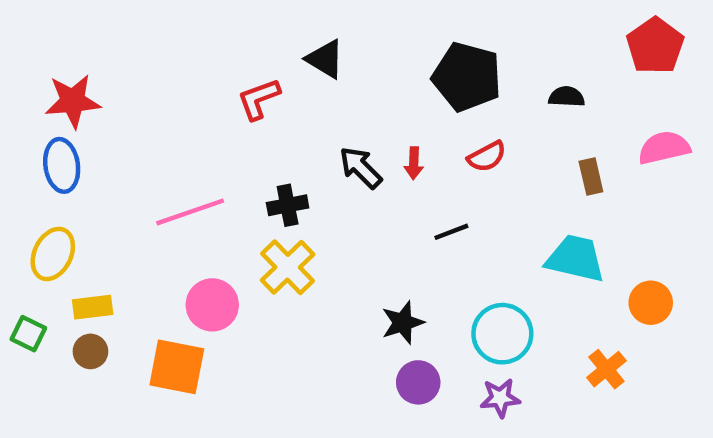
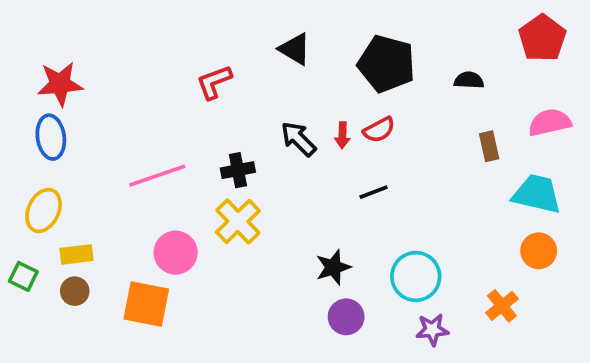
black triangle: (325, 59) -> (295, 49), moved
red semicircle: (487, 157) -> (379, 130), moved
cyan trapezoid: (575, 258) -> (537, 194), moved
purple star: (500, 398) -> (432, 330), moved

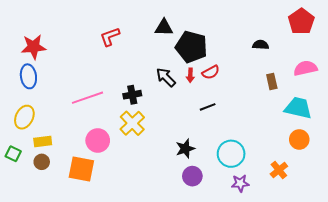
black triangle: (295, 49) -> (164, 27), turned -30
black pentagon: (386, 64) -> (191, 47), moved
red L-shape: (214, 82) -> (110, 37), moved

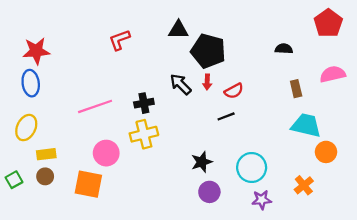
red semicircle: (211, 72) -> (234, 91), moved
cyan trapezoid: (298, 108) -> (306, 125), moved
yellow cross: (132, 123) -> (144, 134), turned 30
green square: (13, 154) -> (14, 180), moved, turned 35

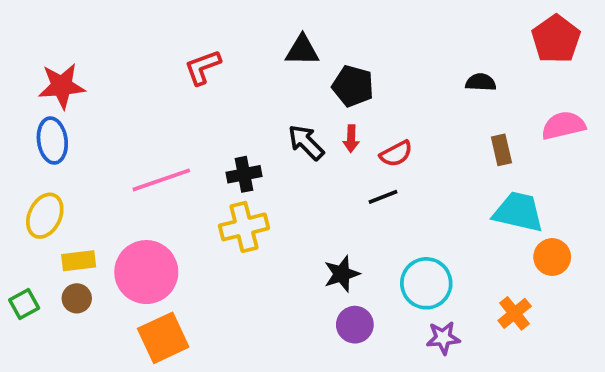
black pentagon: (208, 51) -> (353, 86), size x0.7
pink circle: (106, 153) -> (146, 272), moved, size x1.4
orange square: (88, 184) -> (163, 338), moved, turned -36

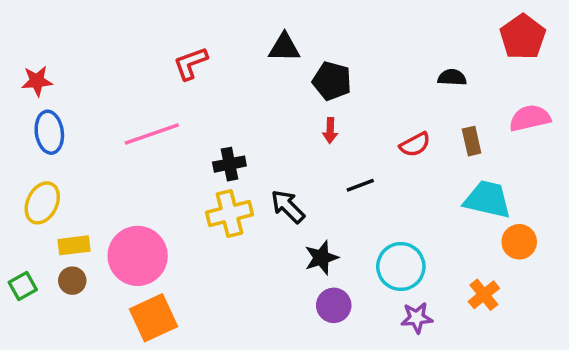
red star: (62, 86) -> (37, 81), moved, size x0.7
black arrow: (306, 142) -> (288, 206), moved
red semicircle: (396, 154) -> (415, 145), moved
pink line: (161, 180) -> (152, 134), moved

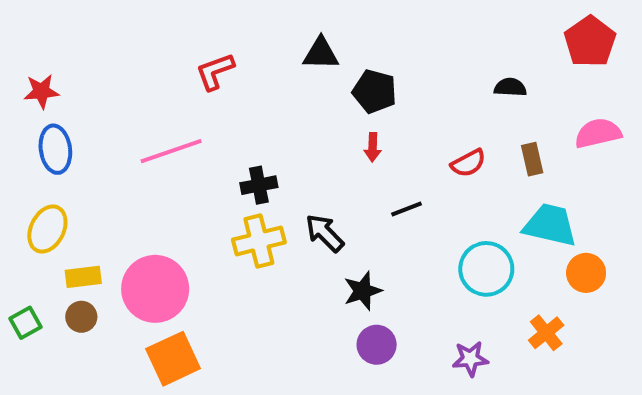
cyan circle: (401, 266) -> (486, 269), moved

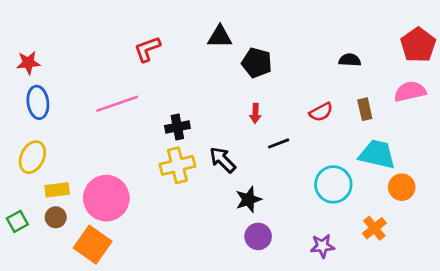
red pentagon: (590, 41) -> (418, 45), moved
red arrow: (373, 147) -> (255, 113), moved
orange square: (173, 359) -> (93, 245), moved, turned -30

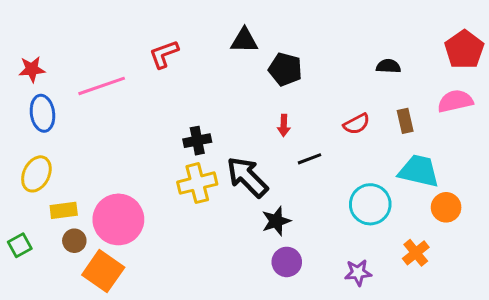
pink line: (117, 104) -> (102, 86), moved
black arrow: (223, 160) -> (247, 177), size x1.4
brown circle: (56, 217) -> (74, 241), moved

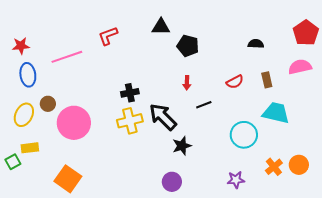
orange circle: (446, 207) -> (299, 165), moved
yellow rectangle: (64, 210) -> (30, 148), moved
pink circle: (118, 219) -> (74, 123), moved
brown circle: (74, 241) -> (48, 104), moved
purple circle: (287, 262) -> (172, 182), moved

